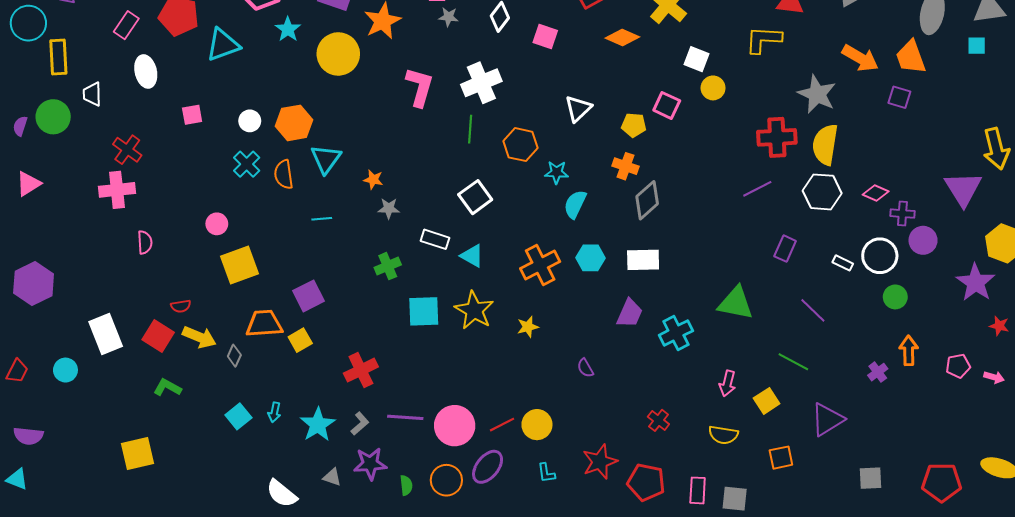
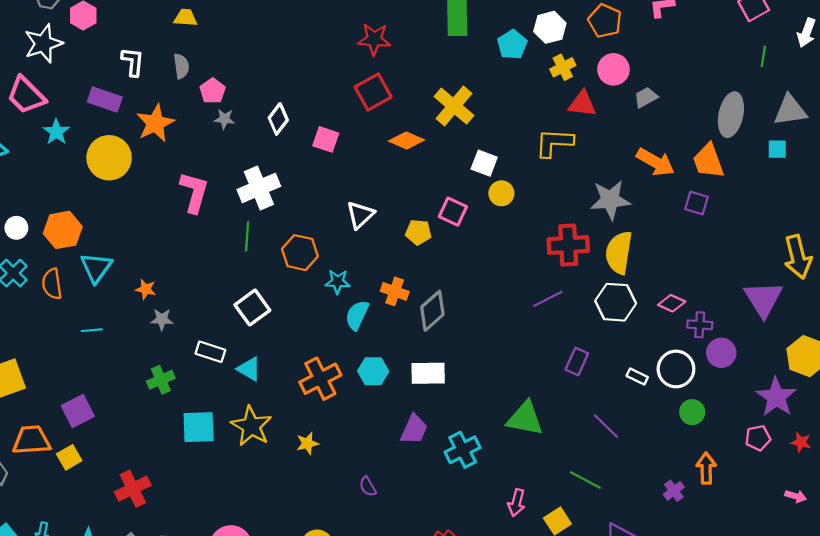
gray star: (817, 94) -> (610, 200), turned -30
orange cross: (626, 166) -> (395, 291), moved
pink pentagon: (958, 366) -> (758, 438), moved

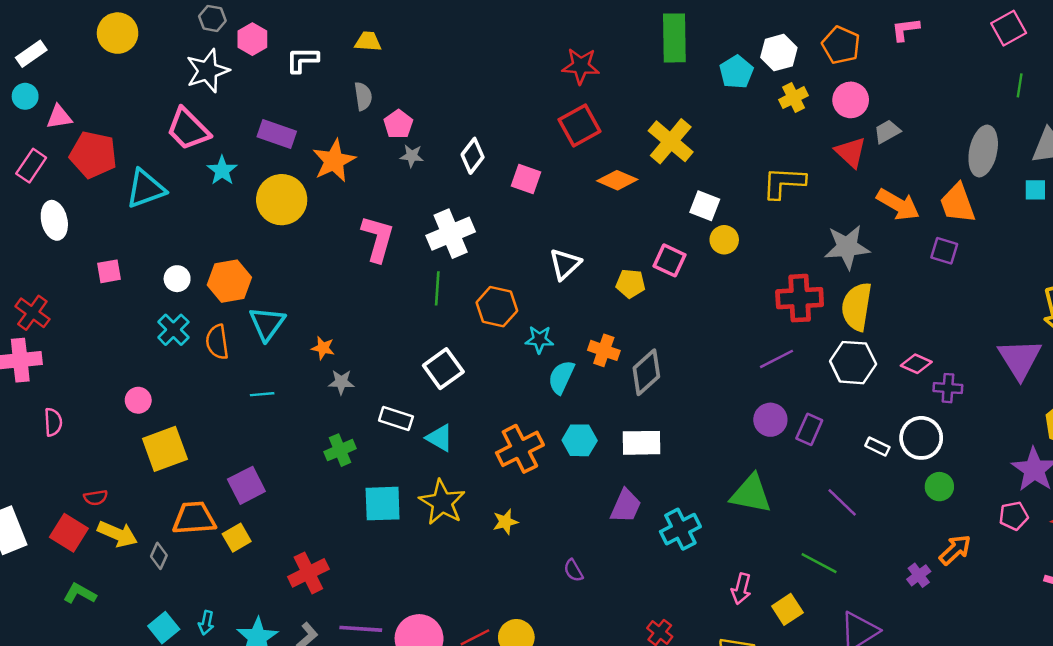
white L-shape: (133, 62) -> (302, 60), moved, turned -96
red triangle: (582, 104) -> (851, 152), moved, turned 36
purple circle: (721, 353) -> (770, 420), moved
orange arrow: (706, 468) -> (955, 550), turned 48

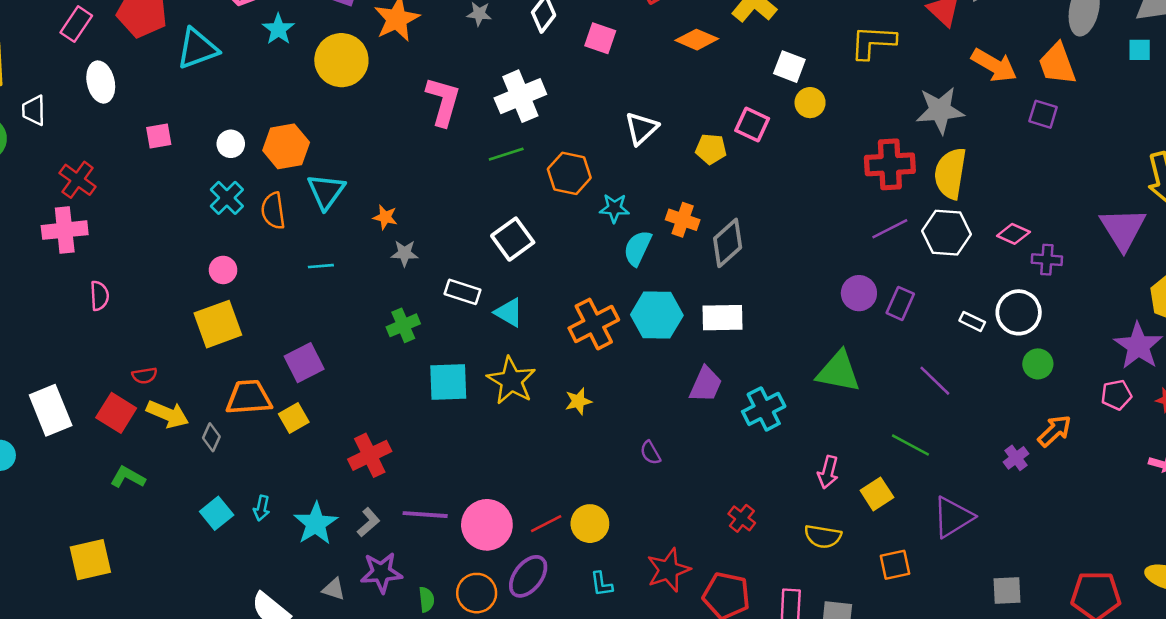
green line: (437, 288) -> (506, 154), turned 68
purple line: (776, 359) -> (890, 229), moved
pink circle: (138, 400) -> (223, 270), moved
cyan hexagon: (580, 440) -> (657, 315), size x1.4

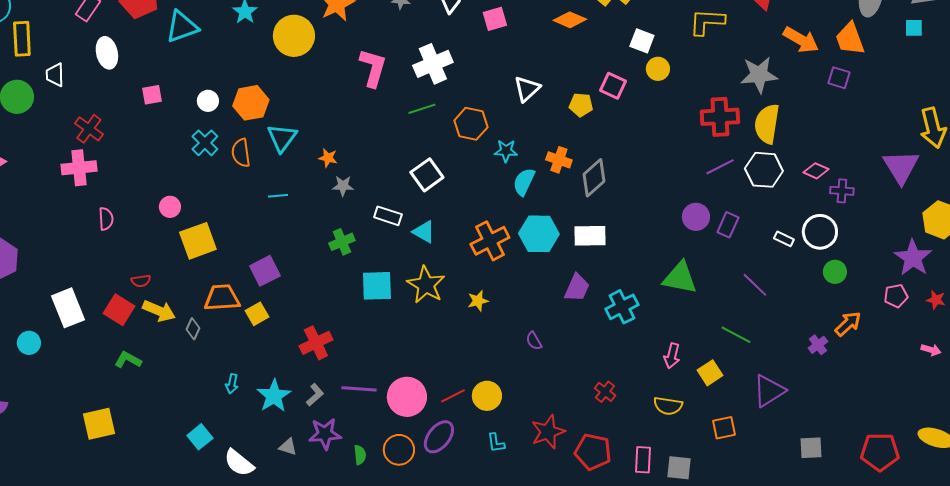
pink square: (600, 38) -> (495, 19), turned -35
pink circle: (223, 270) -> (170, 207), moved
cyan square: (217, 513) -> (200, 437), moved

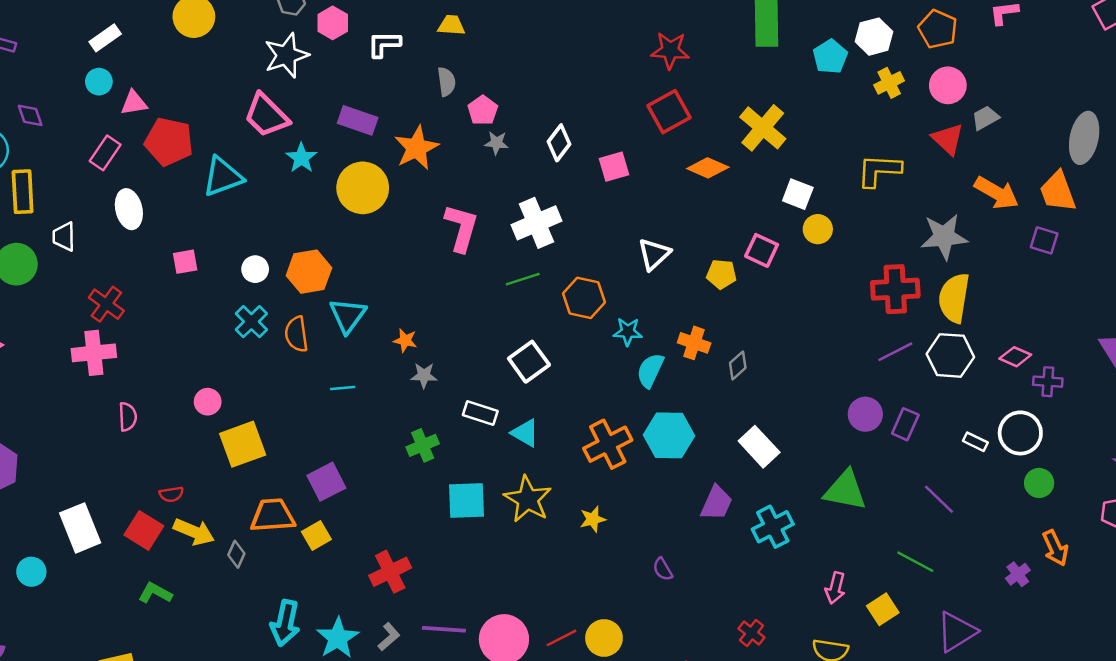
gray diamond: (594, 178) -> (738, 365), size x0.6
white rectangle: (590, 236) -> (759, 447), moved, turned 48
orange arrow: (848, 324) -> (1055, 548), turned 108
cyan arrow: (232, 384) -> (285, 623), size x1.8

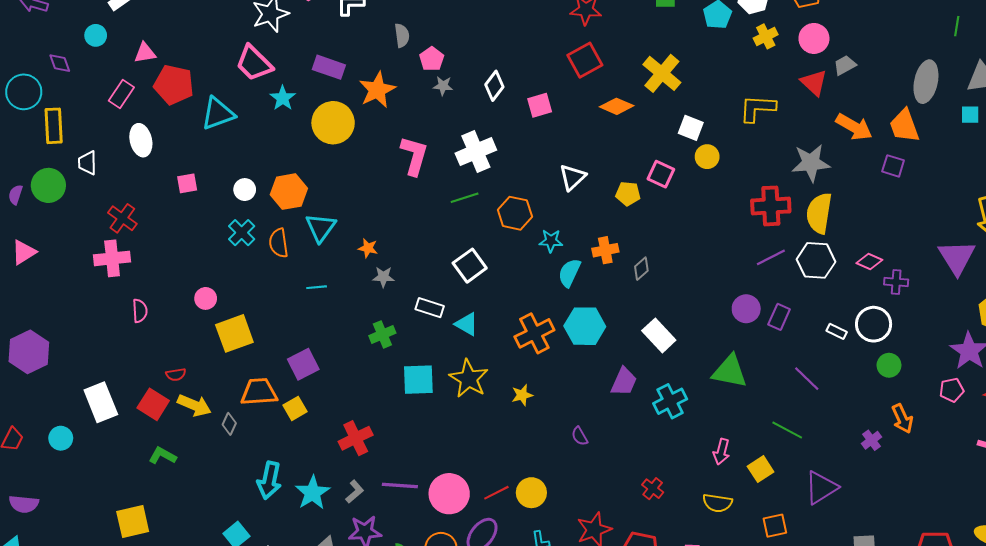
cyan circle: (99, 82) -> (96, 35), moved
orange cross: (694, 343) -> (605, 250), turned -30

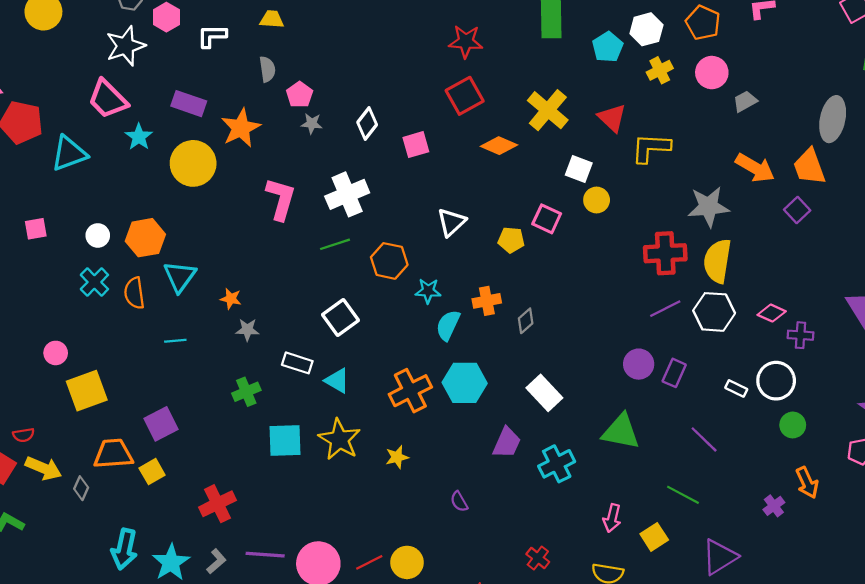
red triangle: (814, 83) -> (612, 118), moved
purple square: (893, 166) -> (797, 210), turned 30

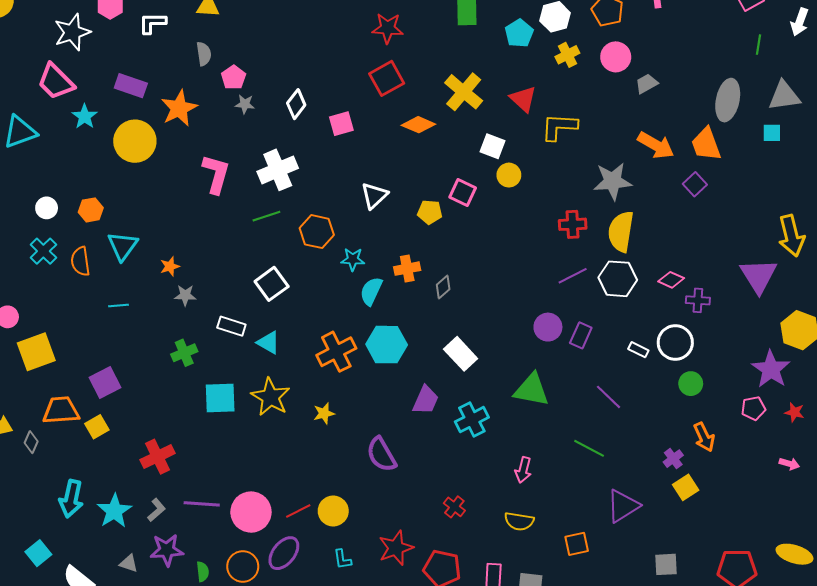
orange hexagon: (145, 238) -> (91, 210), size x0.7
red cross: (665, 253) -> (573, 224), size x0.7
orange star: (231, 299) -> (170, 266), turned -30
purple semicircle: (459, 501) -> (381, 454), size x1.8
yellow square: (654, 537) -> (686, 487), moved

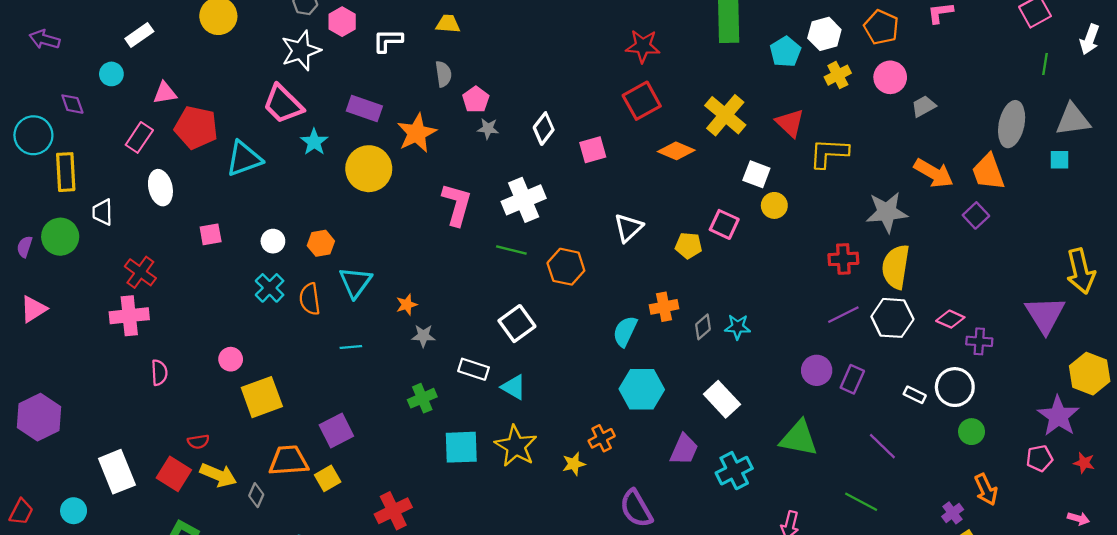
green line: (266, 216) -> (511, 250), turned 32
cyan star: (353, 259) -> (738, 327), moved
orange cross: (336, 352) -> (602, 438), moved, size x0.6

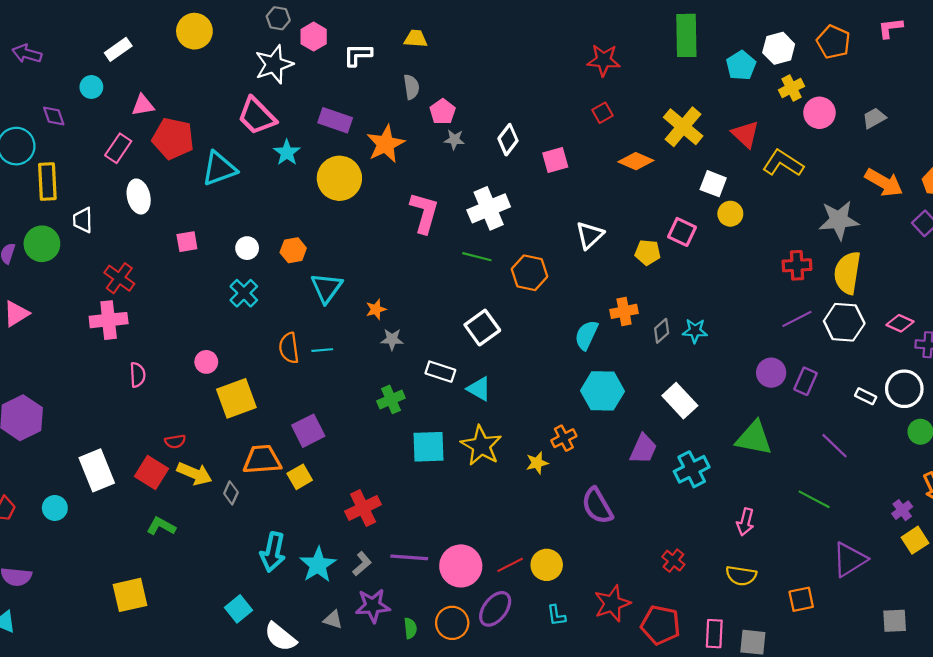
pink circle: (890, 77) -> (819, 113), moved
red square: (642, 101) -> (603, 113), size x0.6
yellow L-shape: (829, 153) -> (783, 163), turned 30
orange semicircle: (310, 299) -> (289, 348), moved

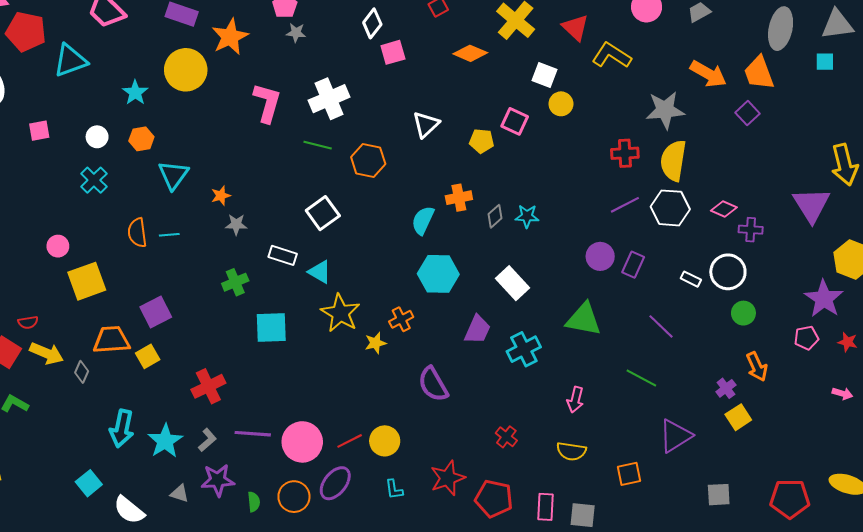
white diamond: (508, 140) -> (372, 23), moved
cyan star: (287, 152) -> (135, 92), moved
yellow star: (481, 446) -> (340, 313), moved

